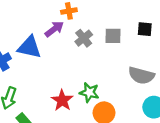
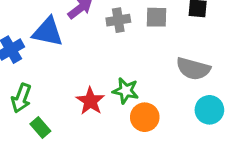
gray cross: (84, 38) -> (118, 20), turned 30

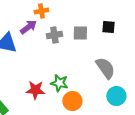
gray semicircle: (193, 69) -> (105, 68), turned -140
red star: (90, 101) -> (35, 90), turned -30

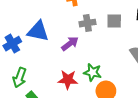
purple arrow: (28, 27) -> (70, 44), moved

